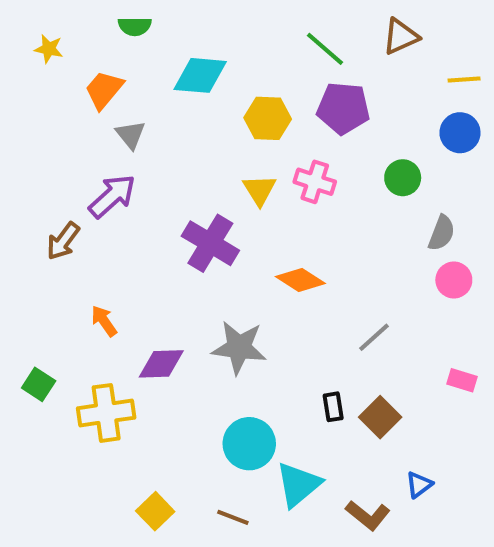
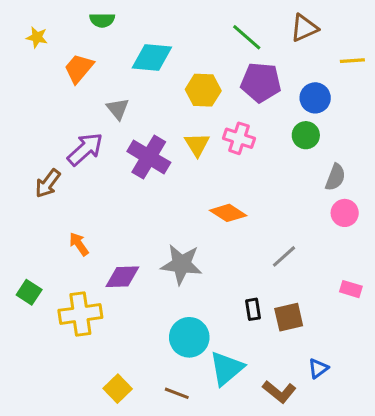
blue circle: (460, 133) -> (315, 98), moved
gray triangle: (131, 135) -> (118, 109), moved
purple cross: (210, 243) -> (149, 157), moved
brown square: (380, 417) -> (289, 317), turned 32

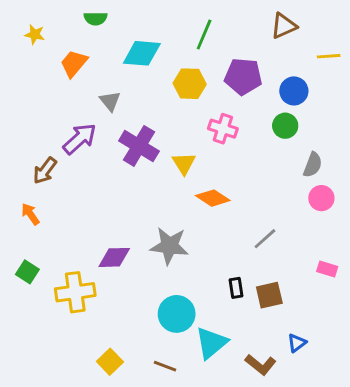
green line: (247, 37) -> (204, 34), moved, turned 72
yellow triangle: (197, 145) -> (184, 163), moved
orange arrow: (79, 244) -> (30, 214), moved

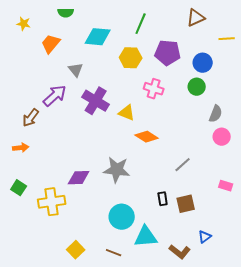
yellow triangle: (184, 163) -> (127, 113), turned -36
orange arrow: (30, 214) -> (21, 148), turned 119
cyan triangle: (211, 343) -> (146, 237), turned 35

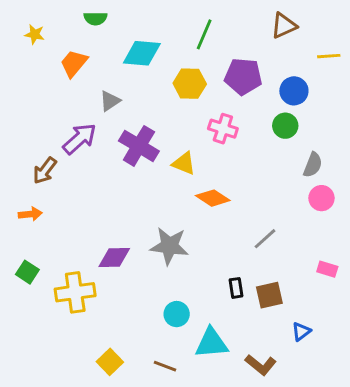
gray triangle: (76, 70) -> (110, 101), turned 35
cyan circle: (122, 217) -> (177, 314), size x0.7
blue triangle: (205, 237) -> (301, 331), moved

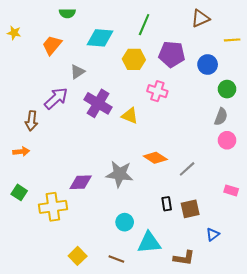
yellow star: (35, 34) -> (14, 33), moved
green circle: (285, 126) -> (227, 89), moved
brown arrow: (45, 171) -> (31, 121), turned -30
orange diamond: (213, 198) -> (155, 158), moved
brown L-shape: (261, 365) -> (184, 258), turned -30

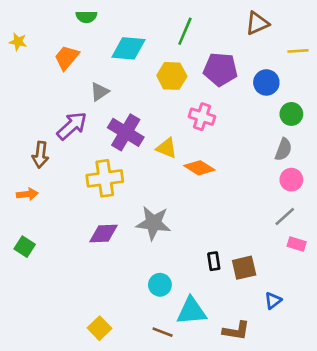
orange diamond: (155, 158) -> (199, 168), moved
gray line: (187, 169) -> (285, 216), moved
yellow cross: (53, 207) -> (105, 178), moved
brown line: (116, 259) -> (163, 332), moved

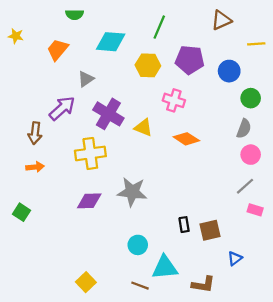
orange diamond: (199, 168) -> (186, 139), moved
orange arrow: (27, 194) -> (35, 167), moved

